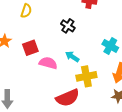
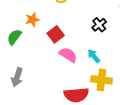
red square: (30, 48) -> (56, 34), turned -35

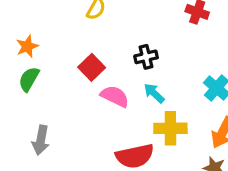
orange star: (32, 20) -> (27, 46), moved
black cross: (99, 25) -> (146, 57), moved, turned 32

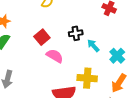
cyan arrow: (154, 93) -> (93, 46), moved

